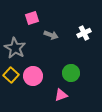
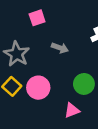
gray arrow: (51, 35) -> (60, 48), moved

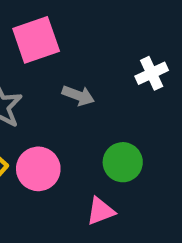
pink square: (37, 18) -> (36, 40), size x1.5

